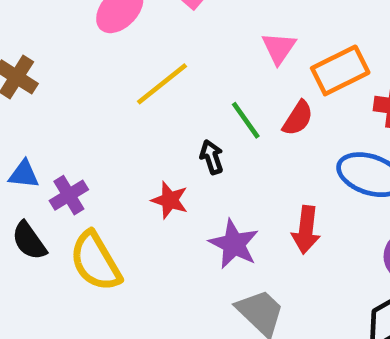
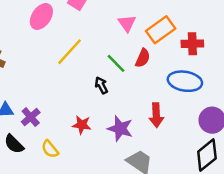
red star: (170, 200) -> (82, 125), moved
yellow semicircle: (95, 261) -> (50, 149), size x0.6

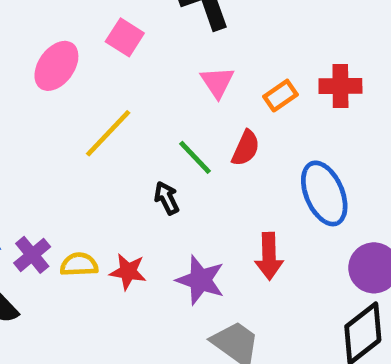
orange rectangle: (161, 30) -> (281, 96), size x0.6
red cross: (192, 44) -> (340, 86), moved
blue ellipse: (185, 81) -> (324, 193), turned 56
yellow semicircle: (50, 149) -> (79, 264), moved, turned 126

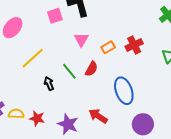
pink square: (125, 37) -> (55, 16), moved, turned 35
red cross: (340, 86) -> (134, 45), turned -30
black arrow: (167, 198) -> (49, 84), moved
red arrow: (269, 256) -> (98, 116), turned 120

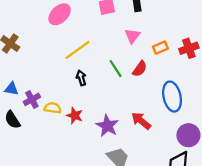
black arrow: (49, 84) -> (81, 78), moved

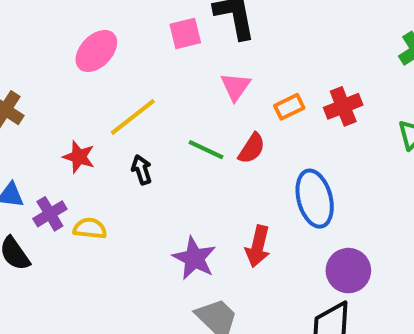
green line: (116, 69) -> (206, 150), turned -30
red star: (75, 116) -> (79, 157), moved
red arrow: (141, 121) -> (258, 246), turned -114

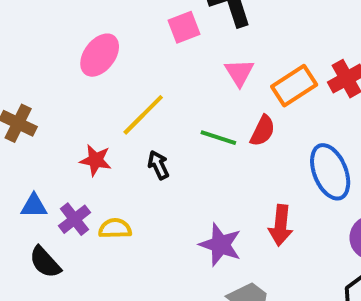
orange rectangle: (289, 107) -> (294, 86), size x1.5

